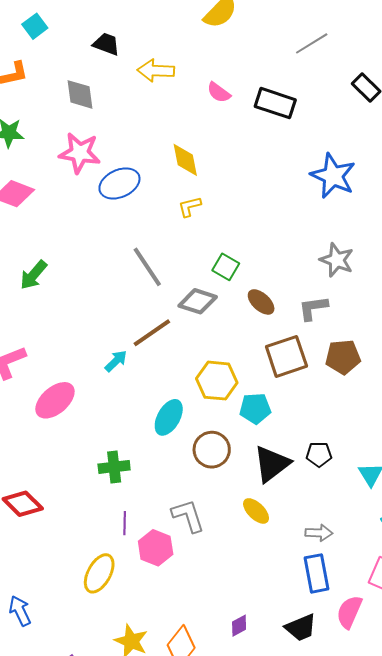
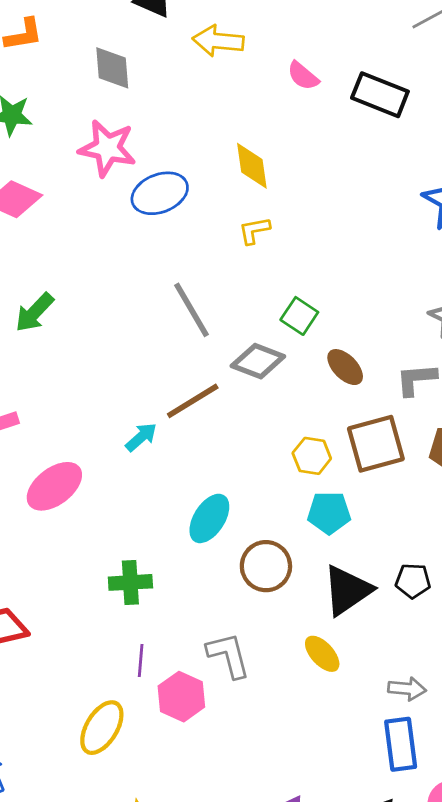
yellow hexagon: (217, 381) -> (312, 456), moved, size x0.7

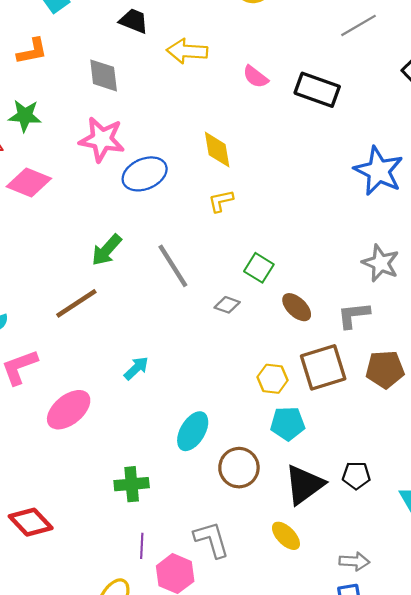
green arrow: (34, 312) -> (107, 250), moved
gray diamond: (258, 361) -> (227, 305), size x0.6
brown line: (193, 401) -> (76, 303), moved

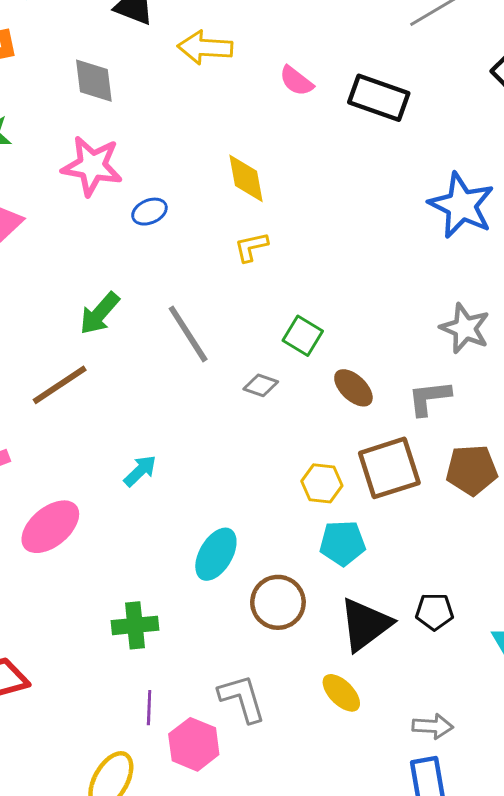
blue ellipse: (145, 174) -> (149, 212), size x0.6

